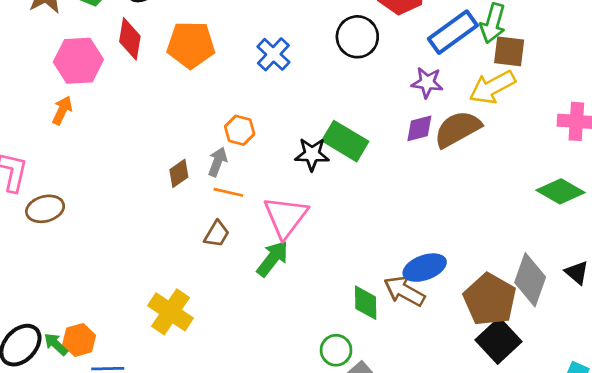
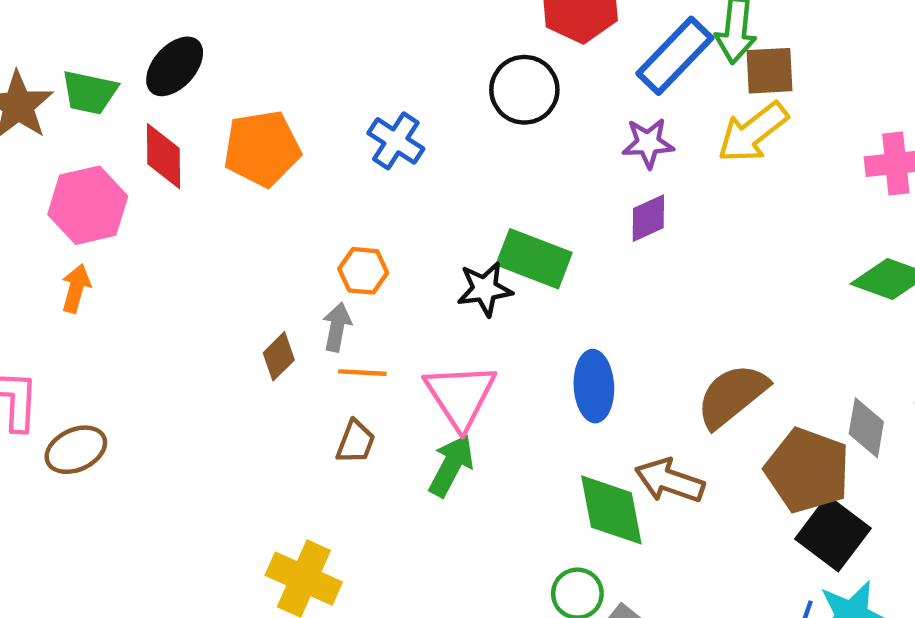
brown semicircle: (458, 129) -> (732, 396), moved
blue ellipse: (425, 268) -> (594, 386), moved, turned -63
gray diamond: (530, 280) -> (866, 428), size x0.7
green diamond: (366, 303) -> (611, 510), size x1.4

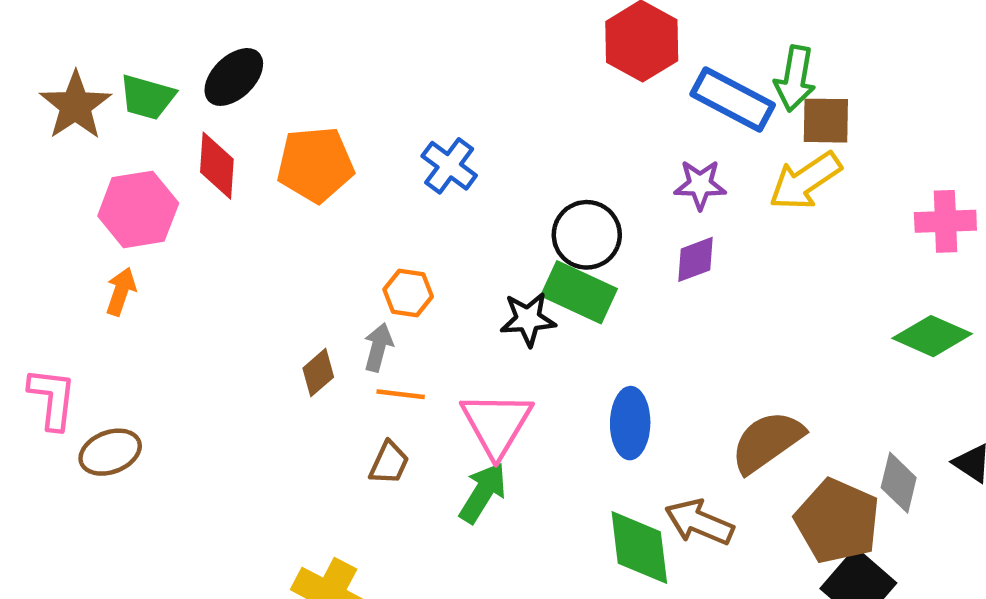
blue rectangle: (675, 56) -> (733, 100), turned 70
black circle: (524, 90) -> (587, 235), moved

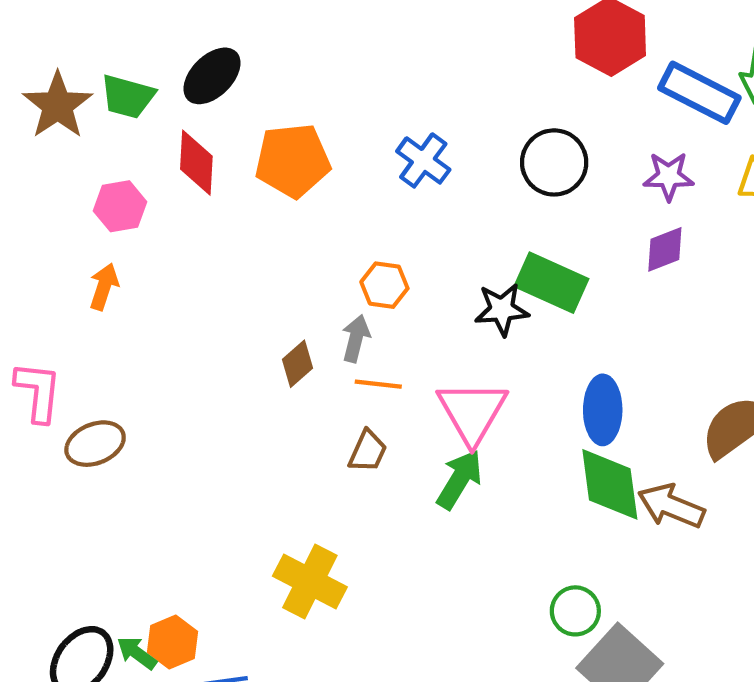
pink hexagon: (138, 209) -> (120, 206), size x0.7
black circle: (587, 235) -> (554, 162), moved
green diamond: (639, 547) -> (610, 484), moved

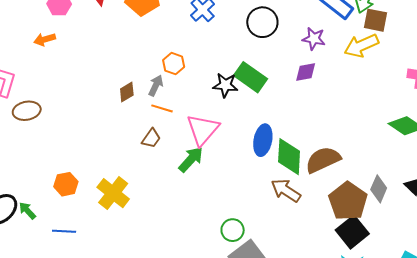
orange arrow: (104, 287) -> (45, 39), turned -135
green diamond: (610, 484) -> (289, 157), moved
orange hexagon: (172, 642) -> (66, 184), moved

